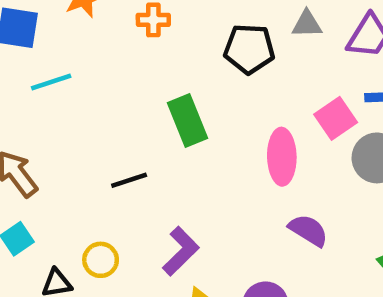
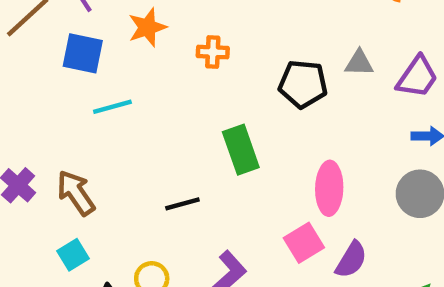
pink square: (336, 118) -> (304, 243), moved
purple semicircle: (308, 230) -> (351, 260), turned 87

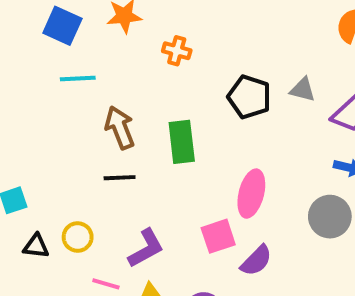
brown arrow: (76, 193) -> (120, 128), moved

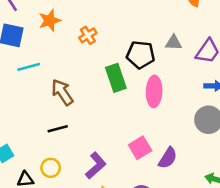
orange cross: (177, 51) -> (88, 35), turned -36
green rectangle: (182, 142) -> (116, 78), moved
black line: (120, 178) -> (58, 129), moved
pink ellipse: (251, 194) -> (154, 91), moved

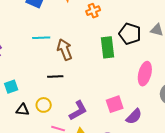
cyan line: (29, 67) -> (41, 38), moved
pink ellipse: (154, 91) -> (145, 74), moved

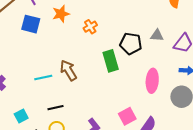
cyan line: (41, 38) -> (43, 77), moved
black line: (55, 76) -> (55, 108), moved

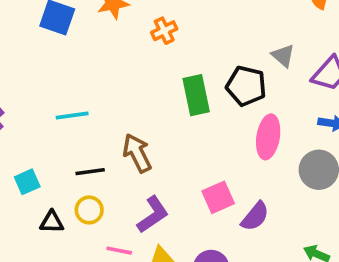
gray triangle: (157, 35) -> (283, 56), turned 32
black pentagon: (131, 44) -> (246, 86), moved
brown arrow: (68, 70) -> (137, 153), moved

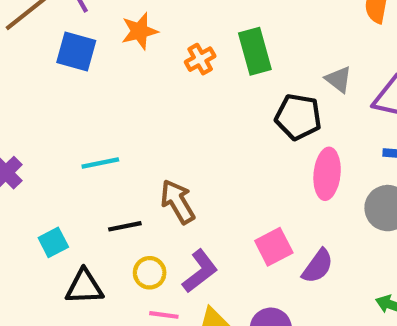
green rectangle: (196, 95) -> (255, 51), moved
yellow circle: (89, 210) -> (150, 273), moved
black triangle: (52, 222) -> (84, 287), size x1.4

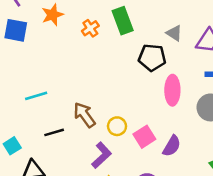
yellow circle: (150, 273) -> (117, 126), moved

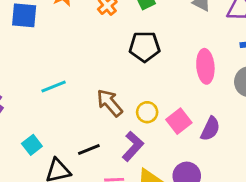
black pentagon: (152, 58) -> (145, 47), moved
black line: (54, 132) -> (89, 149), moved

